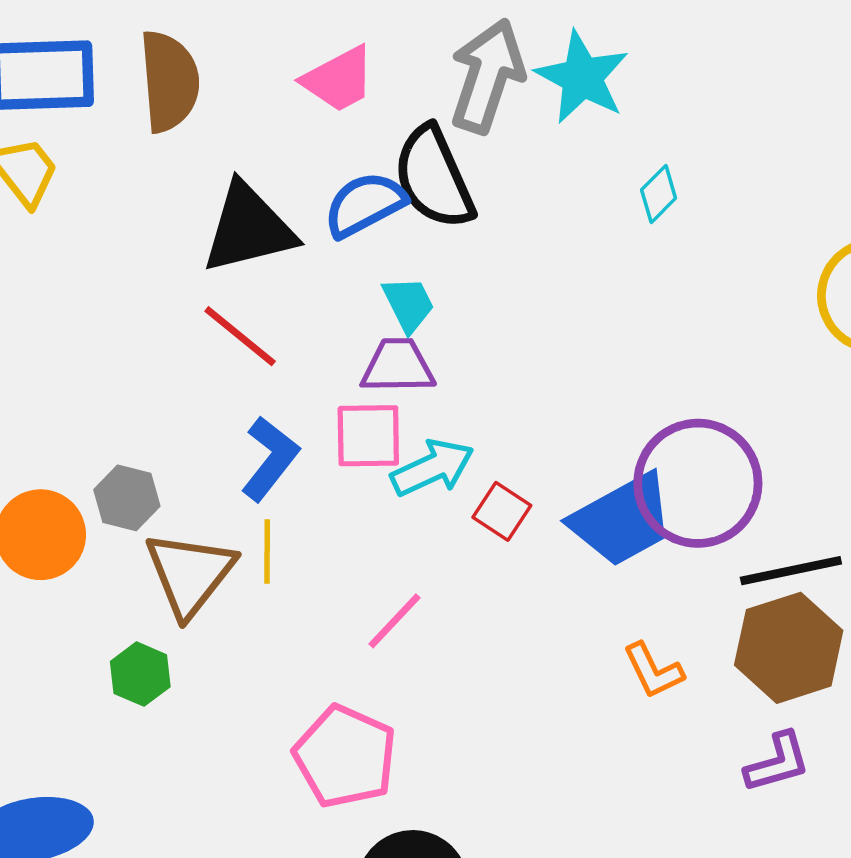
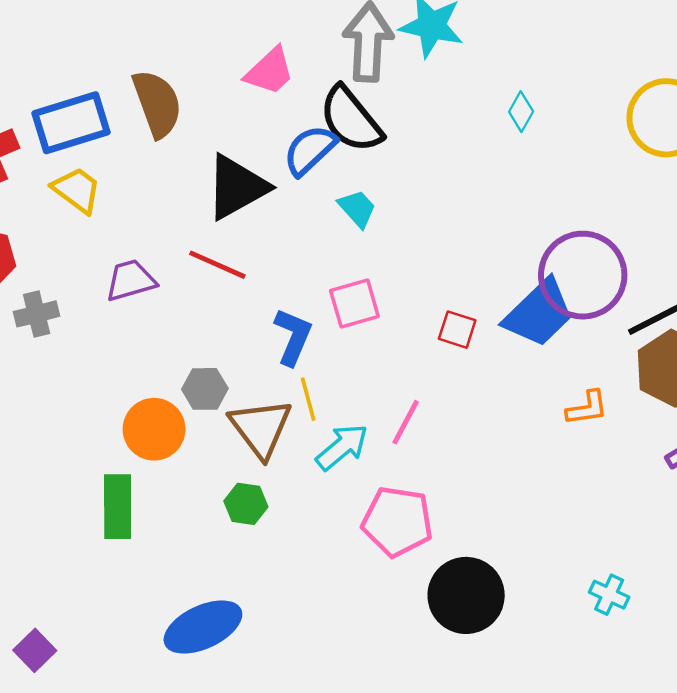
cyan diamond: (659, 194) -> (521, 112), moved
red line: (240, 336) -> (217, 265), moved
purple trapezoid: (398, 366) -> (131, 280), moved
cyan arrow: (432, 468) -> (342, 447), moved
orange L-shape: (653, 671) -> (587, 408), turned -57

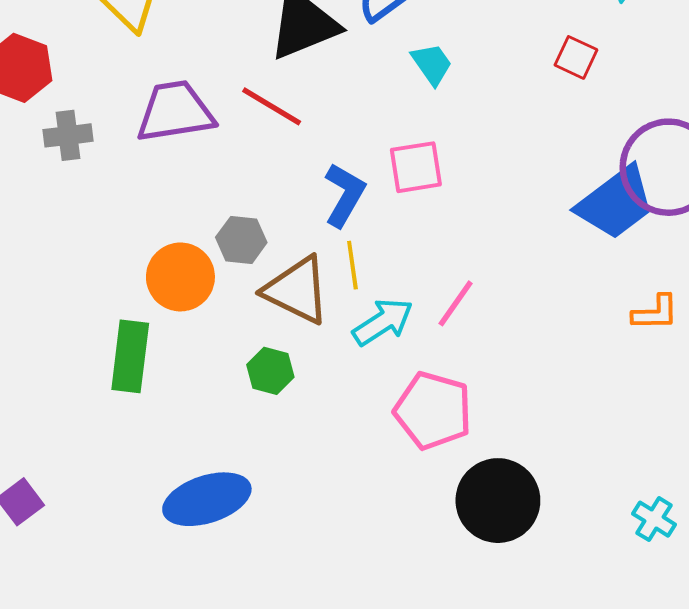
purple trapezoid: (131, 280) -> (175, 112), size x1.4
red square: (457, 330) -> (576, 57), moved
brown triangle: (261, 428) -> (297, 290), turned -34

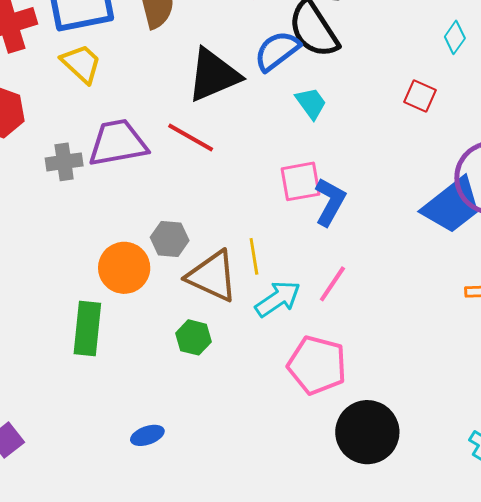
gray cross: (68, 135) -> (64, 162), moved
blue L-shape: (344, 195) -> (330, 202), moved
blue ellipse: (207, 499) -> (147, 435), size x0.5

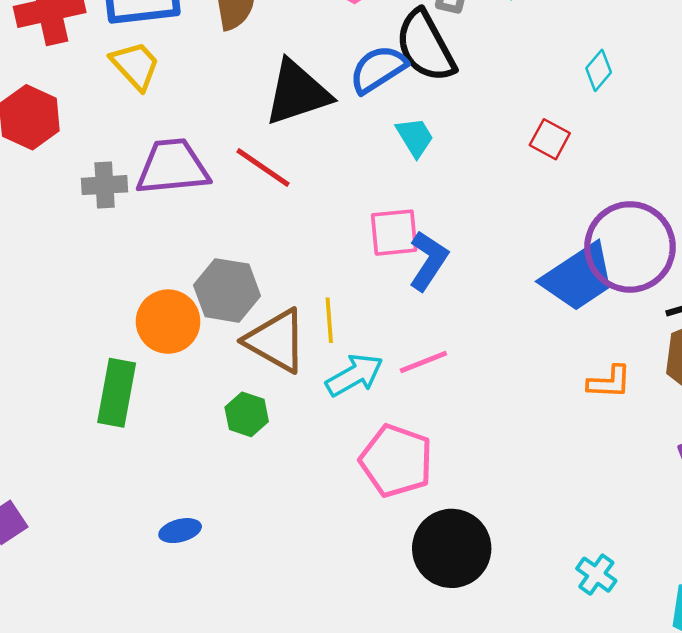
gray hexagon: (170, 239) -> (227, 290), size x1.4
pink line: (332, 284) -> (423, 362), turned 30

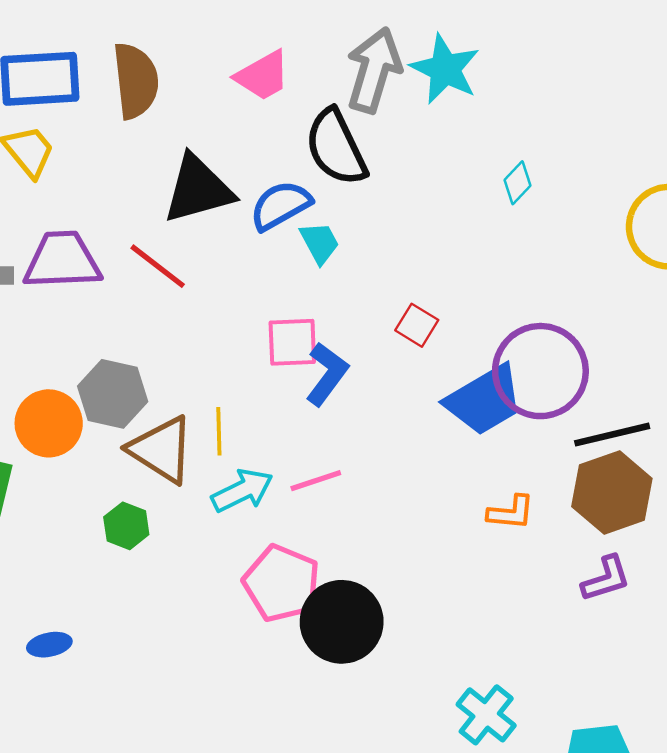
blue semicircle: (378, 69) -> (281, 205), moved
red square: (550, 139) -> (417, 325), moved
black circle: (452, 548) -> (342, 622), moved
cyan cross: (596, 575) -> (486, 715), size x1.4

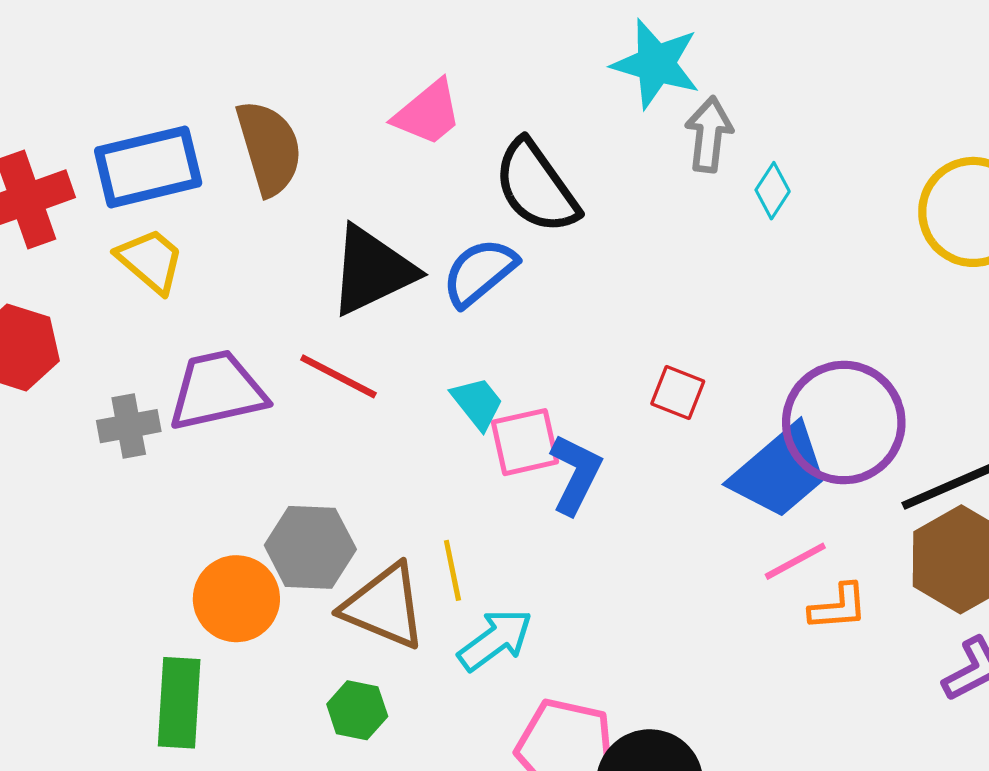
gray arrow: (374, 70) -> (709, 134), moved, size x0.7
cyan trapezoid: (320, 243) -> (477, 403), moved
pink line: (316, 481) -> (795, 561), moved

